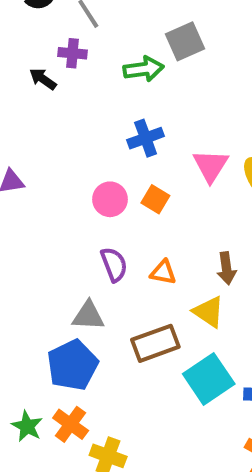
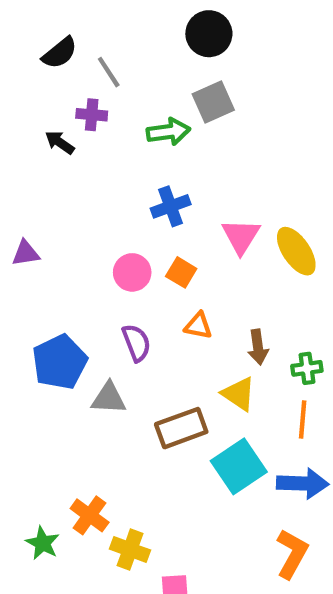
orange triangle: (163, 272) -> (198, 326), moved
blue pentagon: (72, 365) -> (60, 362), moved
green star: (27, 426) -> (43, 543), moved

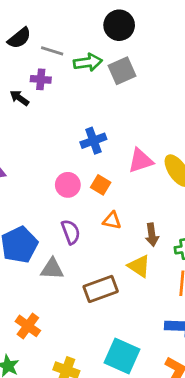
gray line: (109, 72) -> (52, 51), turned -40
green arrow: (168, 132) -> (88, 62), moved
pink triangle: (241, 236) -> (141, 161), turned 40
cyan square: (239, 466) -> (122, 356), moved, turned -32
orange cross: (90, 515) -> (28, 326), moved

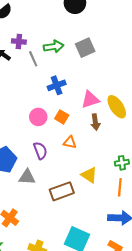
gray line: (52, 51) -> (33, 59), moved, turned 49
green arrow: (88, 62) -> (54, 47), moved
gray square: (122, 71) -> (85, 48), moved
brown arrow: (152, 235) -> (95, 122), moved

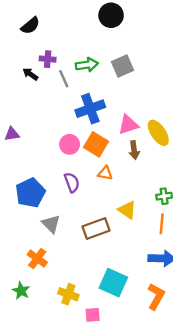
blue cross: (57, 85) -> (90, 109), size x1.4
orange square: (62, 117) -> (96, 144), size x1.5
gray triangle: (27, 177) -> (51, 224), moved, turned 42

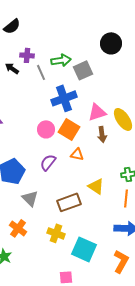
black circle: (111, 15) -> (111, 43), moved
gray square: (123, 66) -> (83, 70), moved
purple semicircle: (72, 182) -> (48, 162), turned -120
yellow cross: (68, 294) -> (56, 233), moved

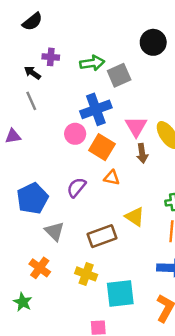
gray line: (41, 72) -> (31, 101), moved
pink triangle: (97, 112) -> (136, 126), turned -42
pink circle: (46, 129) -> (75, 134), moved
cyan square: (84, 249) -> (120, 293), turned -30

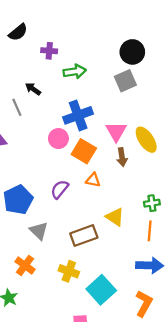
purple cross: (51, 57) -> (49, 51), moved
black arrow: (32, 73) -> (33, 89), moved
gray square: (119, 75) -> (125, 81), moved
cyan square: (120, 293) -> (101, 290), turned -36

